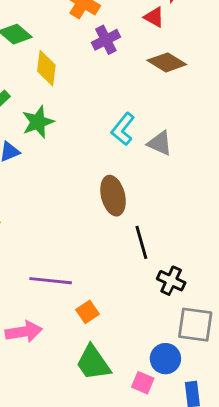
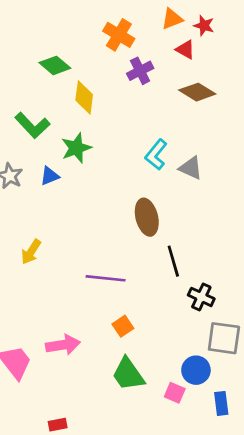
purple line: (51, 281) -> (106, 278), moved

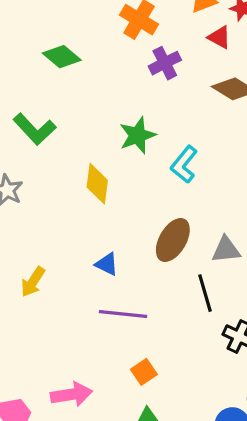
yellow diamond: (84, 97) -> (97, 184), moved
green star: (76, 148) -> (137, 135), moved
gray triangle: (191, 168) -> (226, 250), moved, turned -30
blue triangle: (50, 176) -> (107, 264), moved, turned 48
brown ellipse: (147, 217) -> (173, 240), turned 44

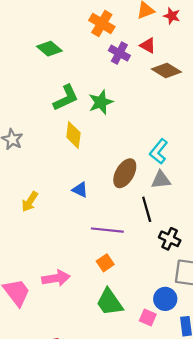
red triangle: (219, 37) -> (148, 45), moved
purple cross: (165, 63) -> (119, 53), turned -35
green L-shape: (34, 129) -> (66, 98), moved, turned -72
cyan L-shape: (184, 164) -> (159, 151), moved
purple line: (123, 314) -> (107, 230), moved

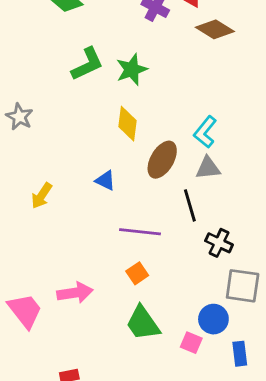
yellow diamond: (73, 135) -> (128, 124), moved

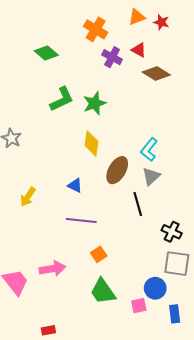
gray triangle: (208, 168) -> (151, 176), turned -36
purple line: (140, 232) -> (81, 220), moved
black cross: (219, 243) -> (172, 232), moved
pink square: (191, 343) -> (139, 306), turned -35

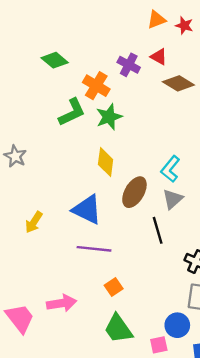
orange cross: (96, 29) -> (96, 86), moved
blue triangle: (75, 186) -> (87, 209), size x1.8

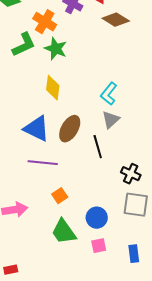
green star: (109, 117) -> (56, 49), turned -30
brown ellipse: (134, 192) -> (70, 129), moved
blue circle: (177, 325) -> (97, 218), moved

